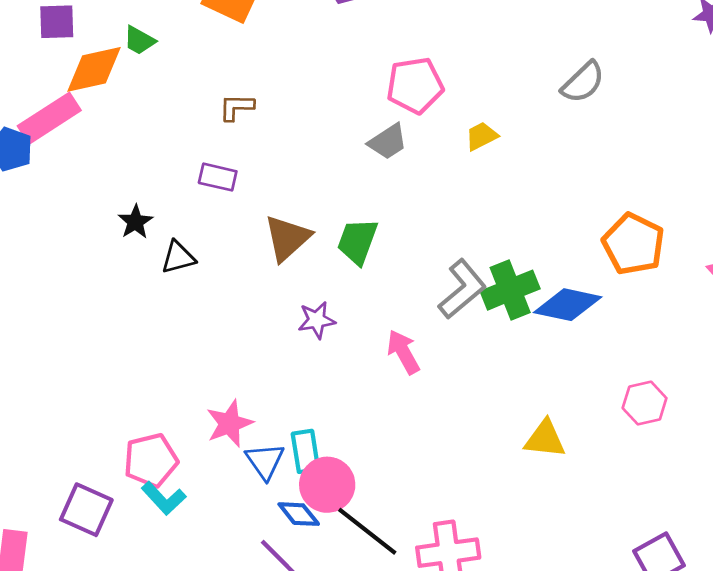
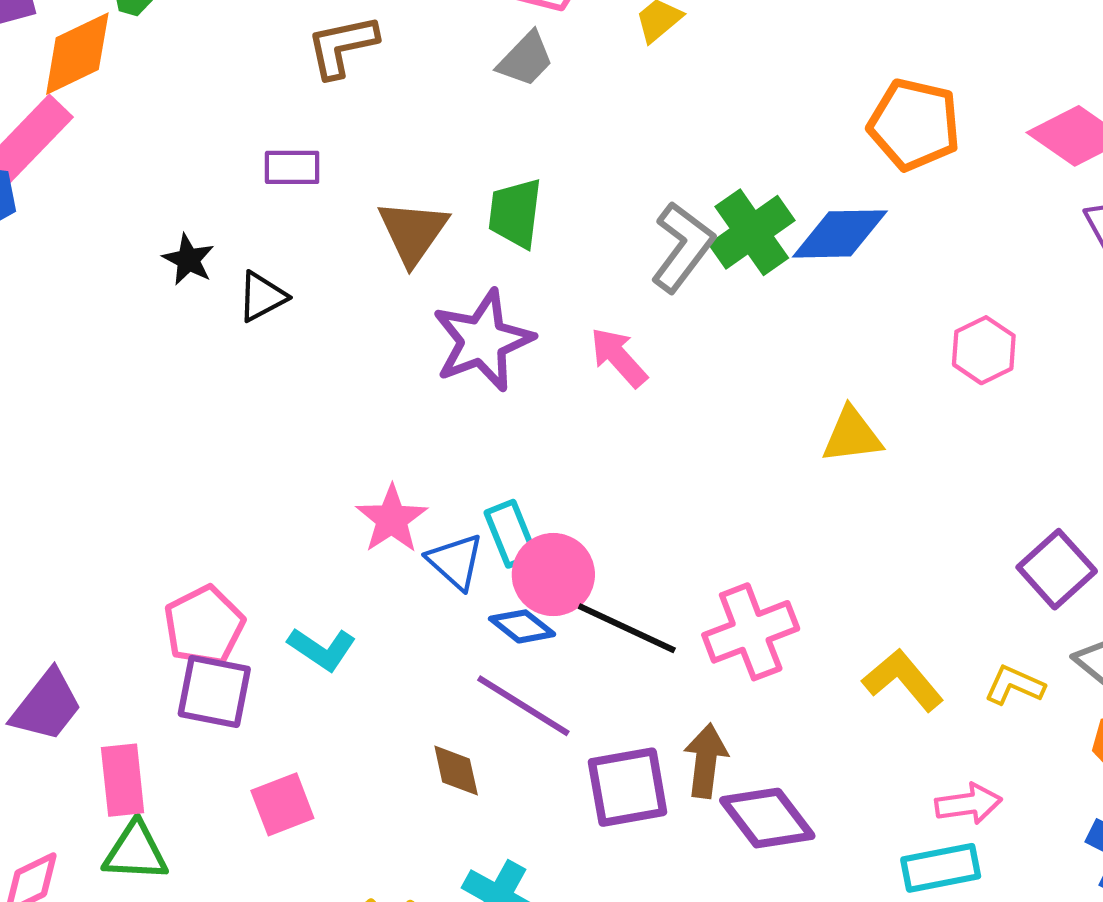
brown L-shape: (236, 107) -> (342, 46), moved, size x1.4
purple star: (317, 320) -> (483, 341), size x1.8
pink pentagon: (151, 460) -> (204, 626), moved

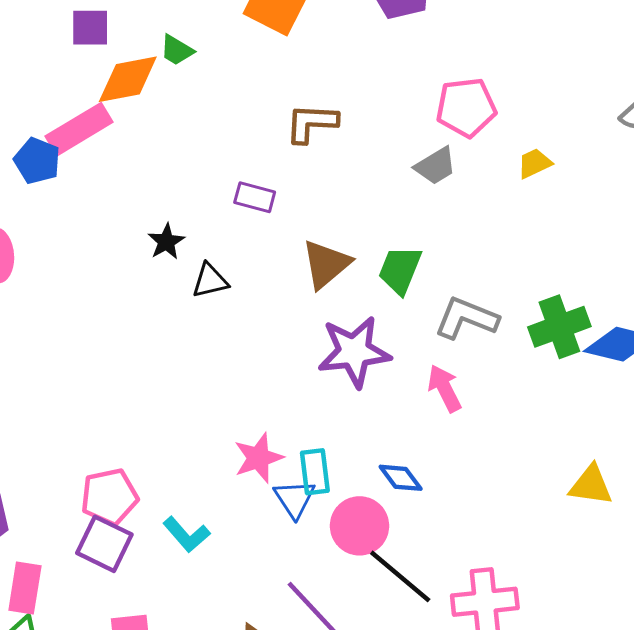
gray L-shape: (682, 247) -> (466, 318), moved, turned -120
cyan rectangle: (511, 534) -> (315, 472), moved
blue diamond: (522, 626) -> (401, 478), moved

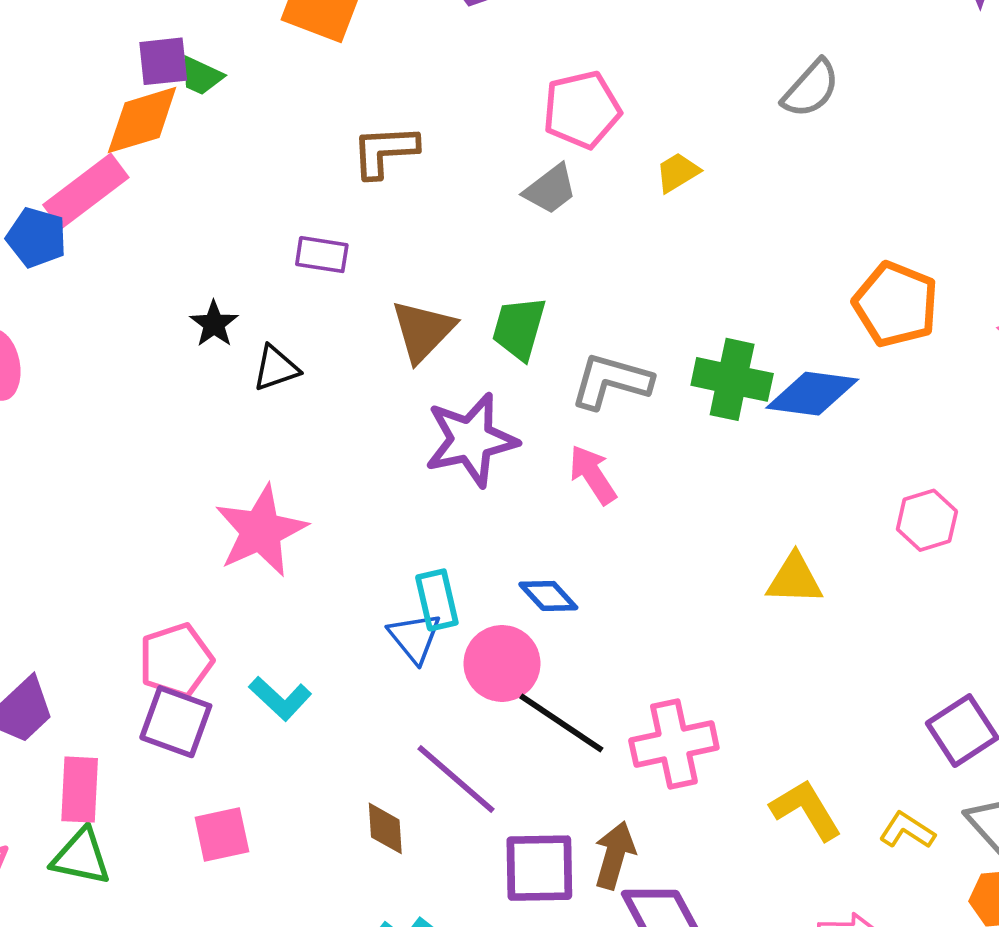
purple square: (90, 28) -> (163, 61), moved
green cross: (559, 327) -> (732, 379), turned 38
pink star: (258, 458) -> (261, 531), moved, size x1.4

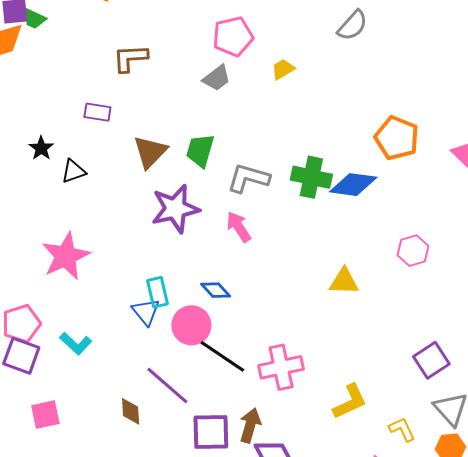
yellow L-shape: (806, 810) -> (350, 402), turned 96
yellow L-shape: (907, 830) -> (402, 429), moved, turned 32

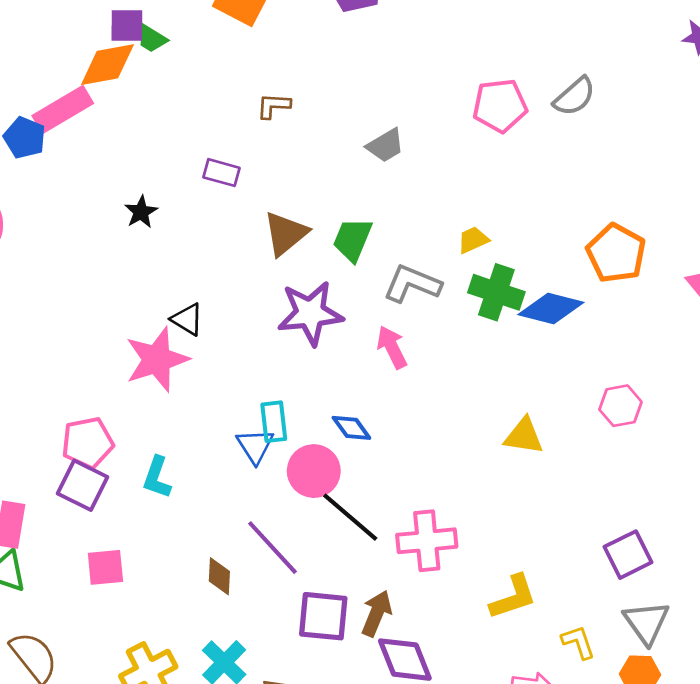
pink pentagon: (233, 37) -> (500, 106), moved
brown L-shape: (130, 58) -> (273, 106), size x0.7
yellow trapezoid: (283, 69) -> (473, 240), moved
black triangle: (73, 171) -> (187, 319), moved, turned 44
cyan L-shape: (76, 343) -> (157, 477), turned 60

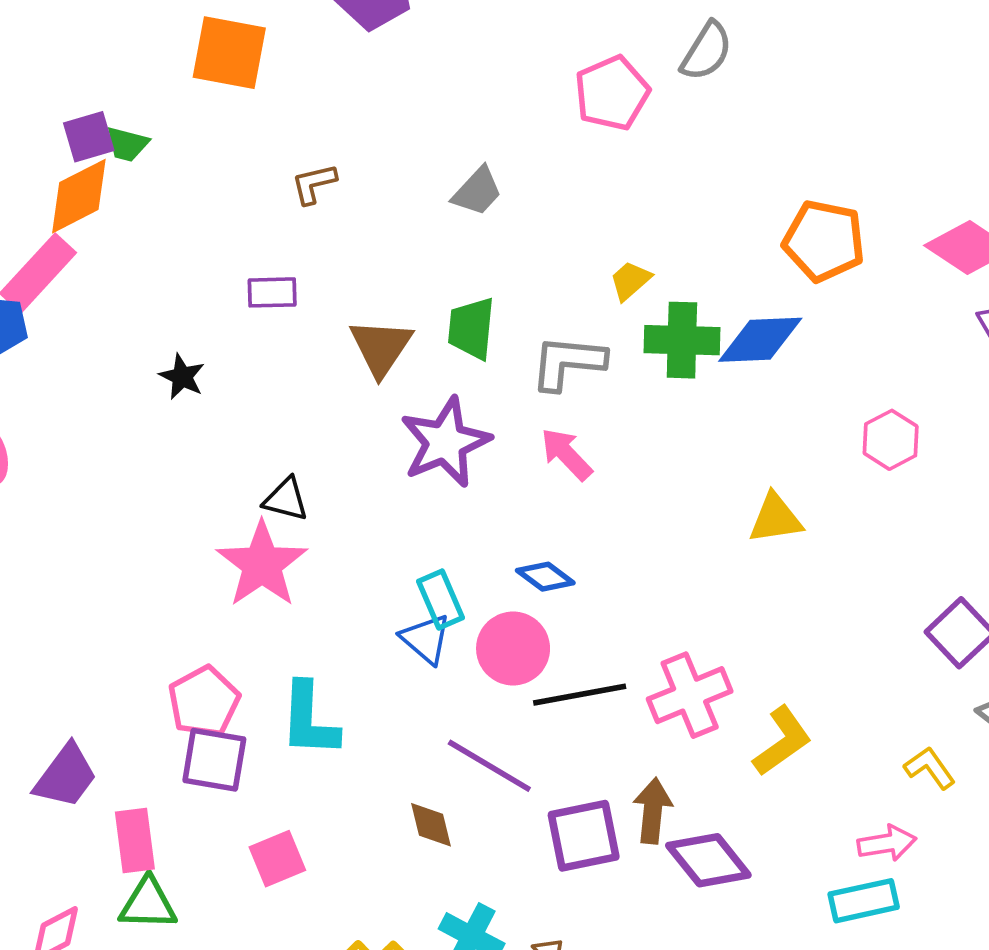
cyan L-shape: (157, 477) -> (309, 720), size x1.4
black line: (350, 517) -> (580, 695), turned -34
yellow L-shape: (513, 597) -> (782, 741), moved

